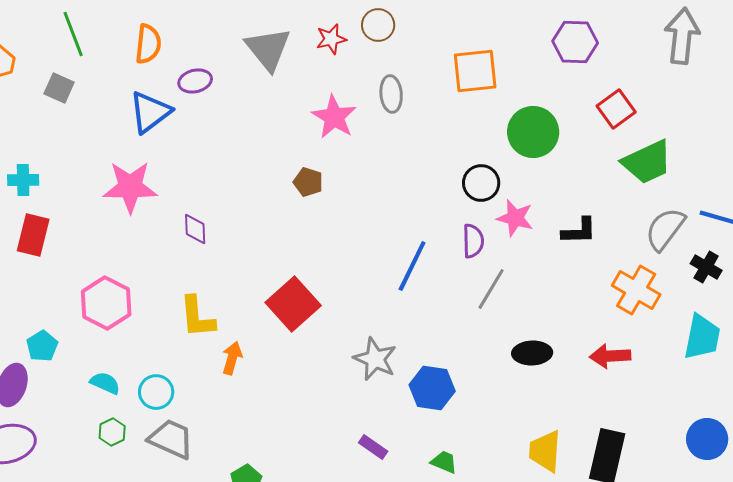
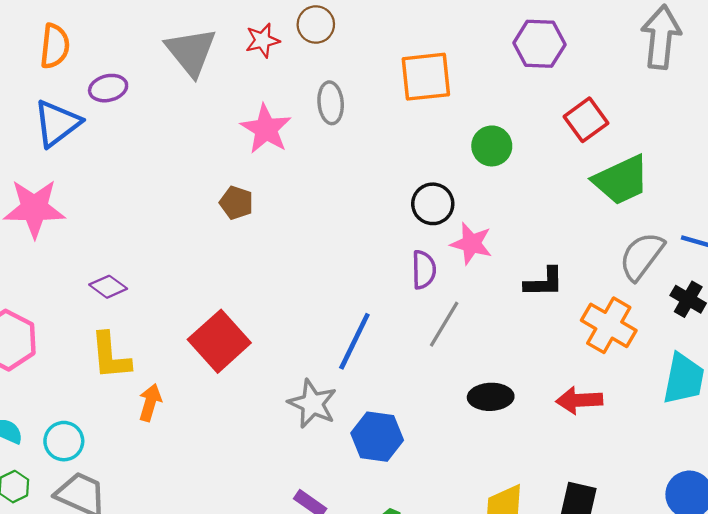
green circle: (533, 132) -> (492, 146), size x0.7
purple diamond: (195, 229) -> (108, 287), moved, turned -52
black L-shape: (579, 231) -> (544, 282), moved
blue line: (412, 266) -> (354, 341), moved

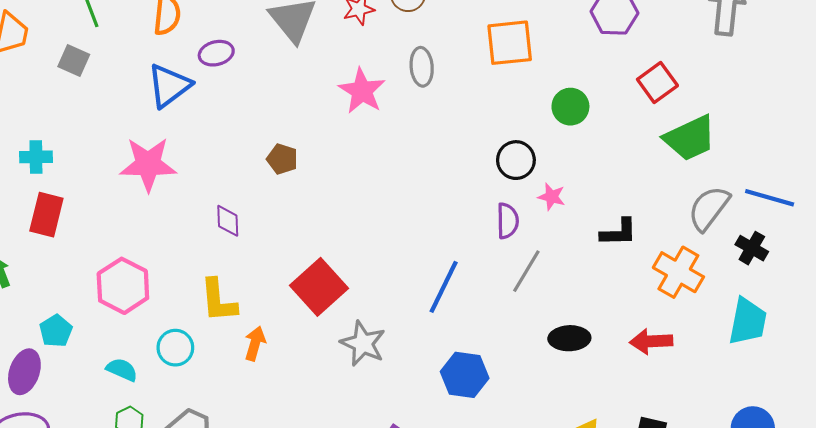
brown pentagon: (236, 203) -> (282, 159), moved
pink star: (471, 244) -> (552, 197), size x0.7
purple diamond: (108, 287) -> (228, 221), moved, turned 52
gray star: (312, 404) -> (363, 343), moved
cyan circle: (64, 441) -> (175, 348), moved

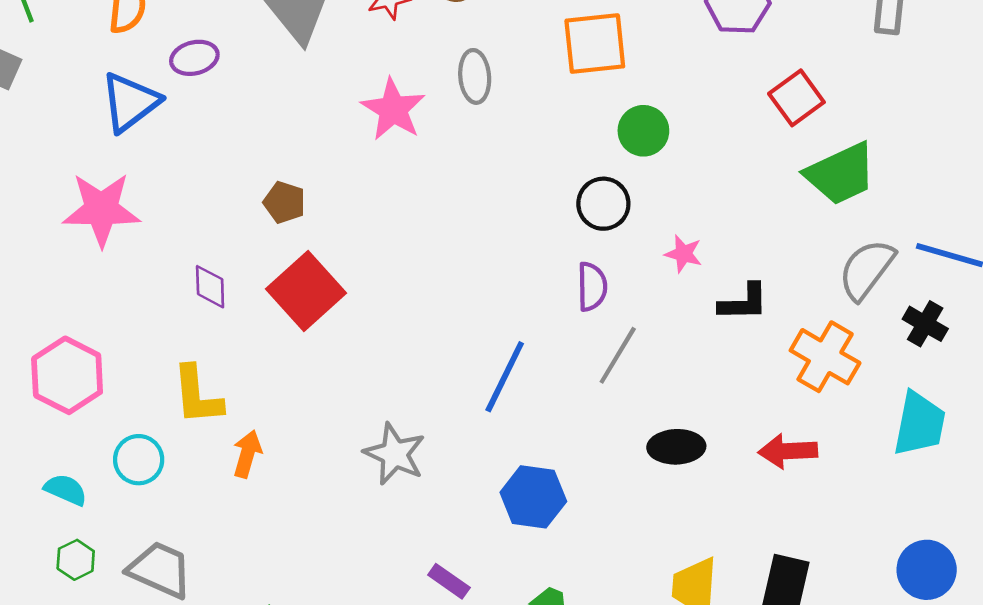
green circle: (570, 107) -> (643, 131), moved
pink star: (552, 197) -> (683, 254), moved
red square: (319, 287) -> (306, 291), moved

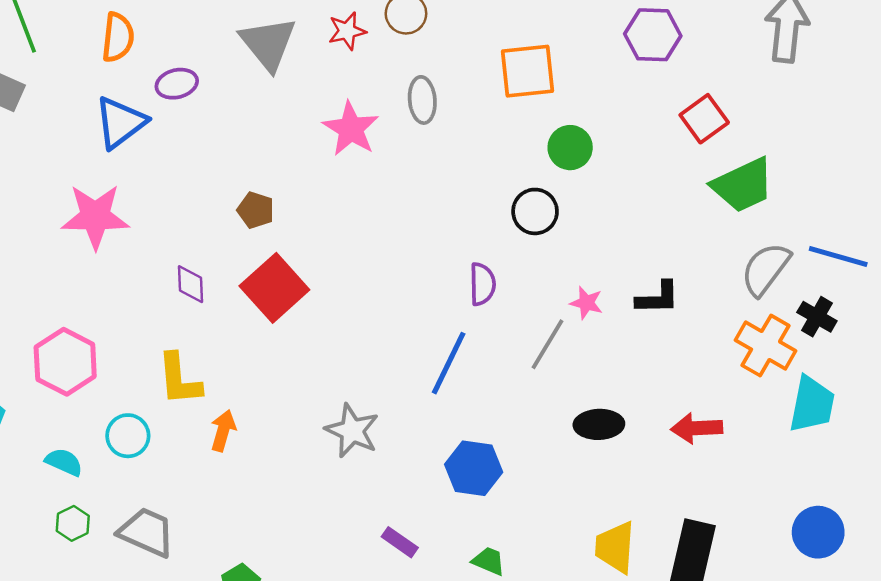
pink star: (683, 254) -> (586, 303), moved
purple semicircle: (592, 287) -> (482, 284), moved
orange cross: (825, 357) -> (766, 345), moved

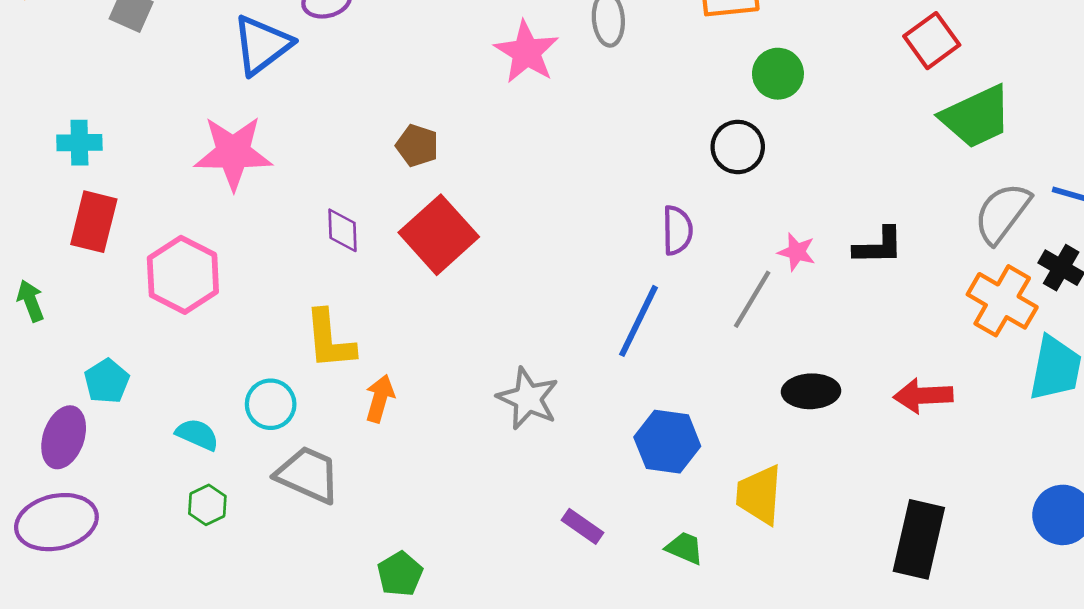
pink hexagon: (65, 362) -> (183, 275), moved
gray trapezoid: (147, 532) -> (308, 475), moved
yellow trapezoid: (615, 547) -> (759, 495), moved

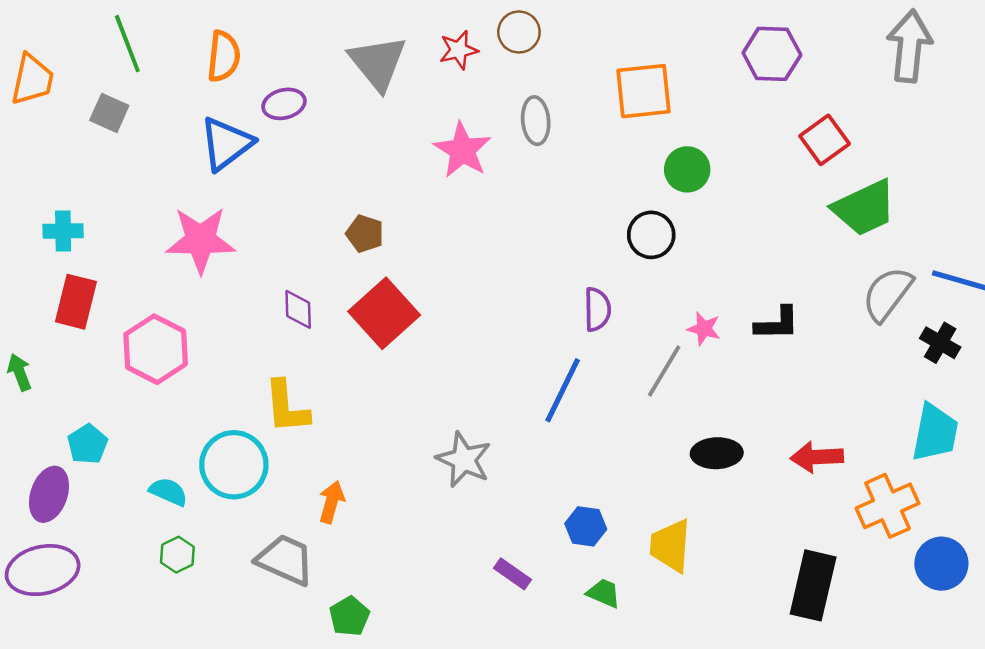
orange cross: (1002, 301) -> (888, 506), moved, turned 36
orange arrow: (380, 398) -> (331, 502), moved
cyan circle: (271, 404) -> (234, 465), size x1.5
blue hexagon: (667, 442) -> (586, 526), moved, size x0.7
gray trapezoid: (308, 475) -> (285, 560), moved

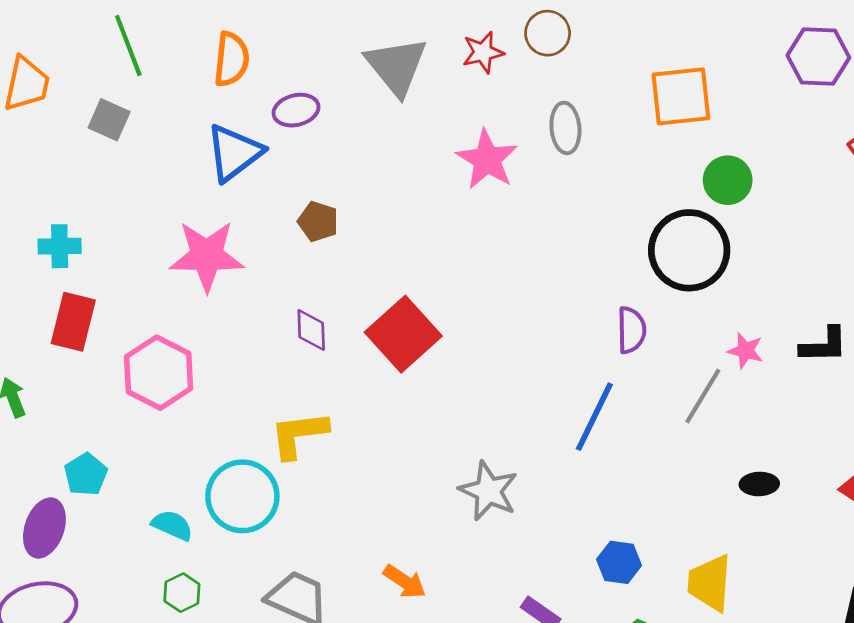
brown pentagon: (365, 234) -> (318, 221), moved
black circle: (651, 235) -> (689, 250), size x1.6
yellow L-shape: (287, 407) -> (299, 434), turned 88
black ellipse: (717, 453) -> (759, 484), size x0.7
orange arrow: (331, 502) -> (405, 582), moved, turned 108

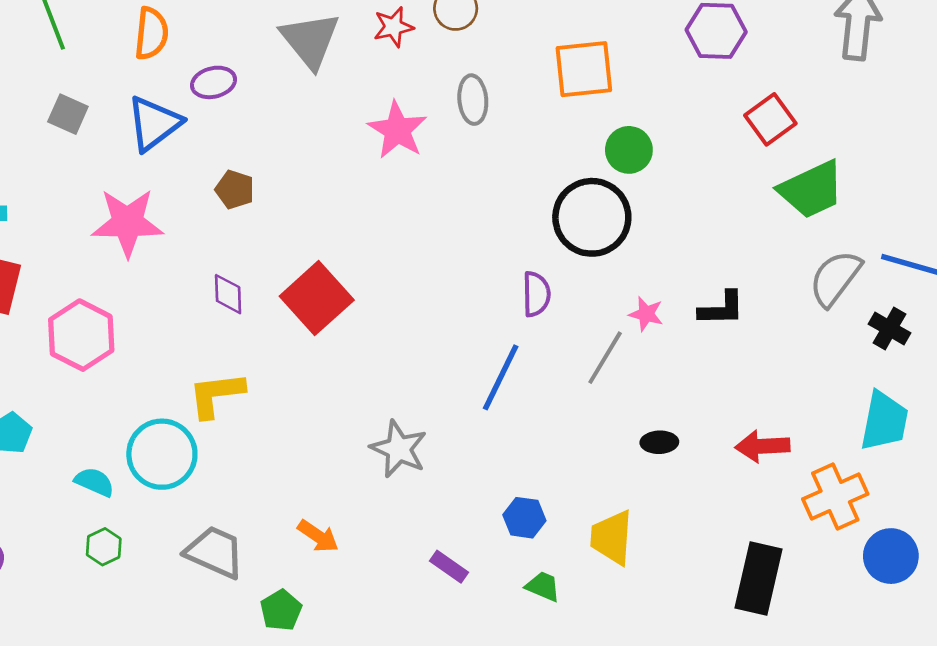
gray square: (109, 120) -> (68, 114), moved

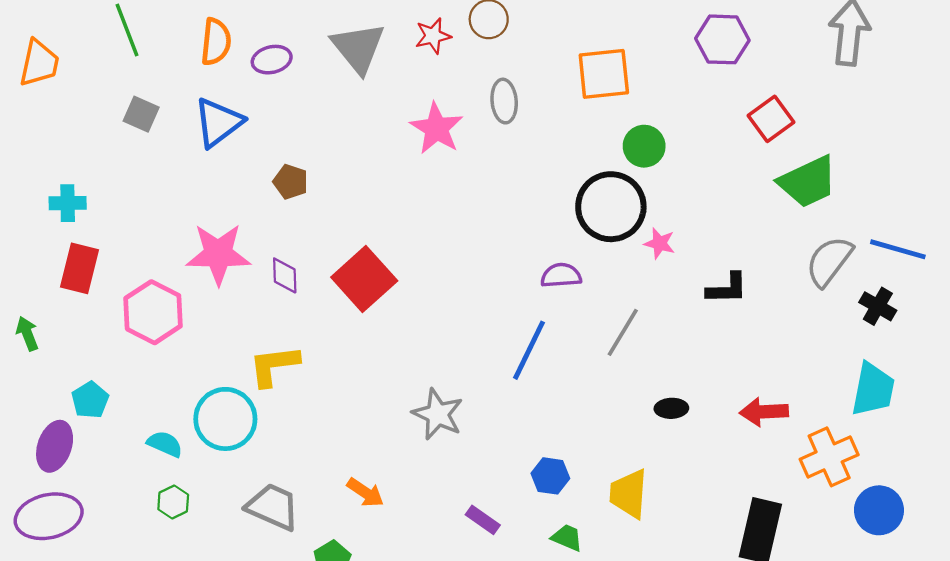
purple ellipse: (214, 82) -> (272, 60), moved
pink star: (128, 223) -> (218, 254), moved
purple semicircle: (536, 294) -> (561, 275), turned -93
pink star: (646, 314) -> (660, 243), moved

